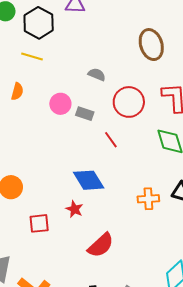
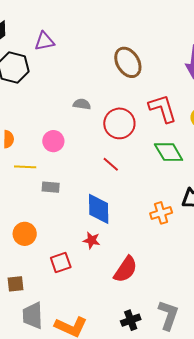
yellow line: (32, 56) -> (25, 167), moved
gray rectangle: (85, 114) -> (51, 187), moved
blue diamond: (89, 180) -> (99, 209), turned 44

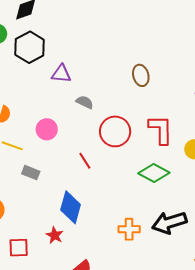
purple triangle: (44, 41) -> (61, 74), moved
brown ellipse: (128, 62) -> (141, 75), size x0.7
green diamond: (169, 152) -> (154, 173), turned -48
red line: (111, 164) -> (85, 161), moved

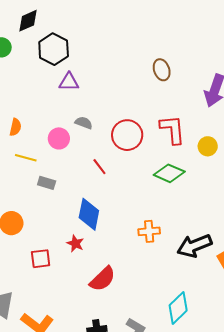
black hexagon: (30, 47) -> (54, 49), moved
brown ellipse: (141, 75) -> (162, 70), moved
gray semicircle: (85, 102) -> (84, 123), moved
black arrow: (169, 223) -> (194, 246), moved

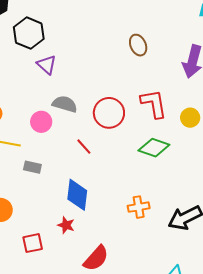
purple triangle: (69, 82) -> (47, 65), turned 45
gray semicircle: (84, 123) -> (65, 104), size x1.4

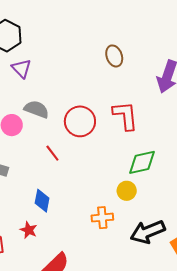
yellow circle: (190, 118) -> (127, 191), moved
green diamond: (154, 148) -> (142, 162), moved, turned -36
blue diamond: (77, 195) -> (42, 201), size x0.7

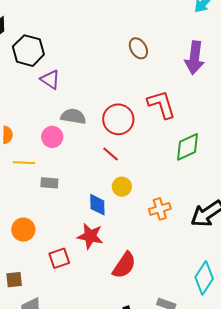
red line: (52, 153) -> (111, 154), moved
yellow circle: (127, 191) -> (122, 187), moved
red star: (29, 230) -> (90, 236), size x1.5

